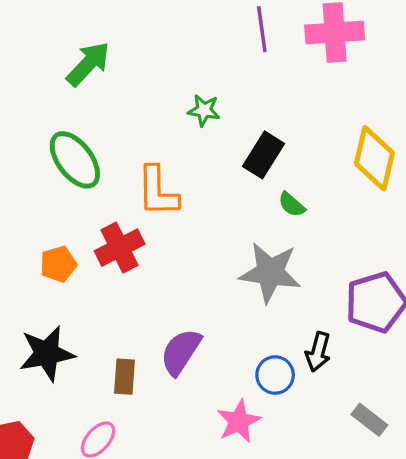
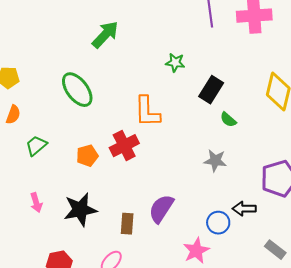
green ellipse: (75, 160) -> (77, 90), moved
gray star: (270, 272) -> (215, 161), size x0.6
black arrow: (318, 352) -> (244, 209), turned 75

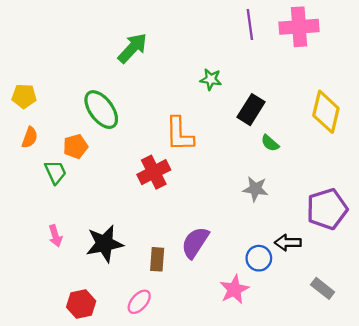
green trapezoid: (36, 146) -> (55, 172), turned 105
orange pentagon: (87, 156) -> (76, 146), moved

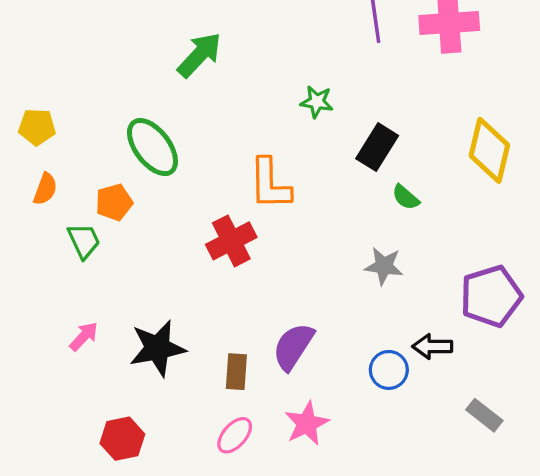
pink arrow: (55, 236) -> (84, 336), turned -120
pink star: (234, 289) -> (307, 424), moved
pink ellipse: (139, 302) -> (235, 435), moved

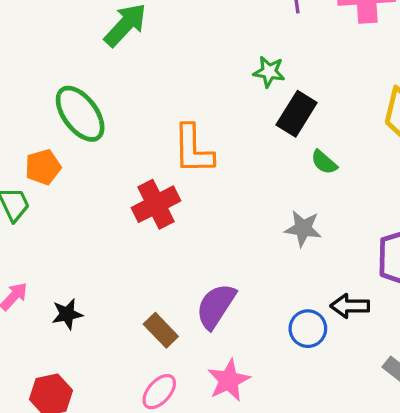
green star: (317, 102) -> (269, 72), moved
black star: (158, 348) -> (67, 314), moved, size x0.6
brown rectangle: (236, 372) -> (161, 330), turned -48

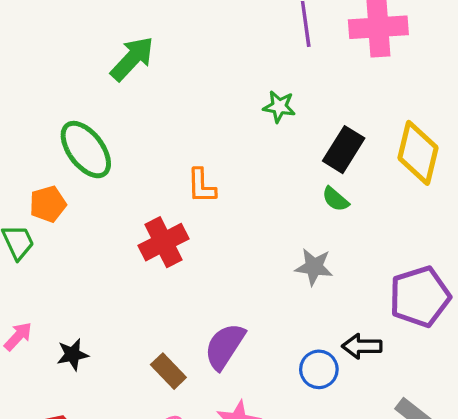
black rectangle: (297, 114) -> (344, 150), moved
orange L-shape: (193, 149) -> (202, 186), size x0.7

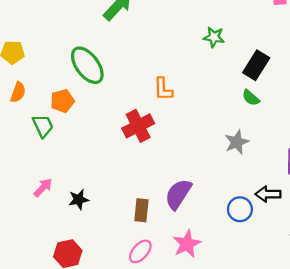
gray star: (314, 267) -> (237, 142), turned -30
brown rectangle: (168, 371) -> (141, 210), turned 50

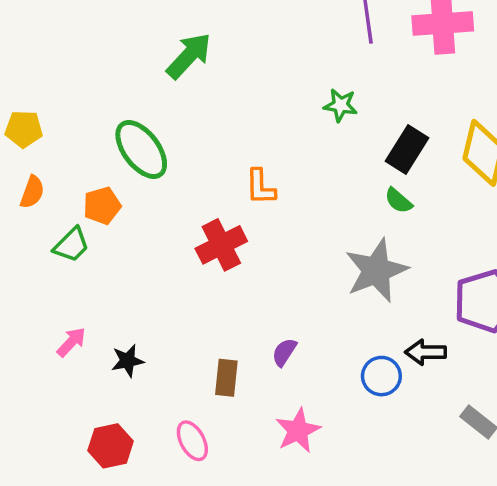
green trapezoid: (43, 126) -> (71, 245), turned 70
gray star: (237, 142) -> (376, 270), size x1.6
purple semicircle: (178, 194) -> (284, 352), size x0.6
pink ellipse: (140, 251) -> (192, 441), moved, turned -70

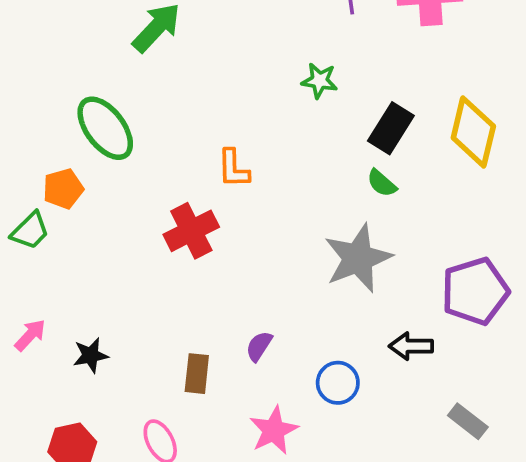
blue circle: (381, 376) -> (338, 383), moved

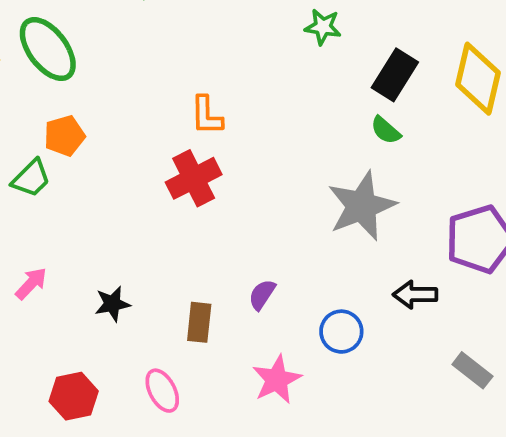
green ellipse: (105, 128) -> (48, 49), moved
orange L-shape: (233, 169) -> (207, 116), moved
black star: (91, 355) -> (112, 304), moved

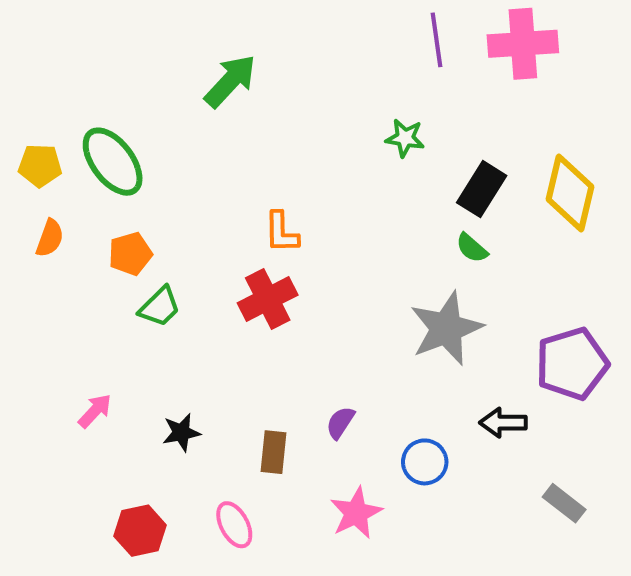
green trapezoid: (31, 178) -> (160, 307), moved

